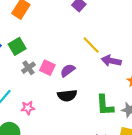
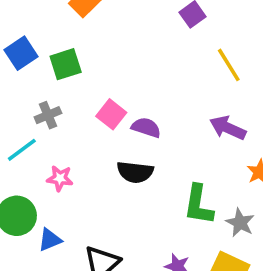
yellow line: (91, 45) -> (229, 65), moved
gray cross: (28, 68) -> (48, 115), moved
purple semicircle: (68, 70) -> (146, 127), turned 42

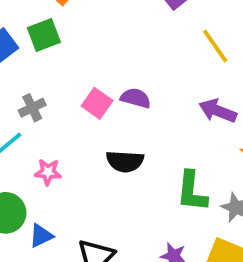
green square: (66, 64) -> (44, 35), moved
purple semicircle: (146, 127) -> (136, 98), moved

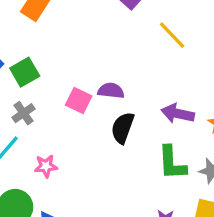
green square: (44, 35) -> (25, 72), moved
purple arrow: (218, 111) -> (178, 114), moved
black semicircle: (125, 161) -> (123, 128), moved, turned 116

